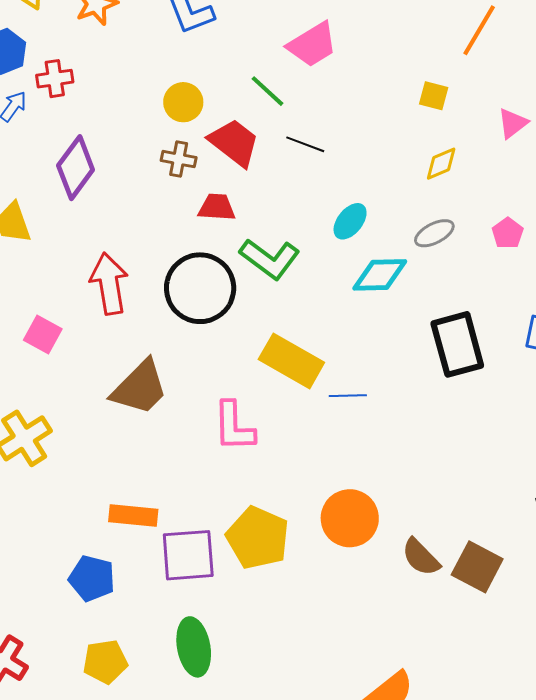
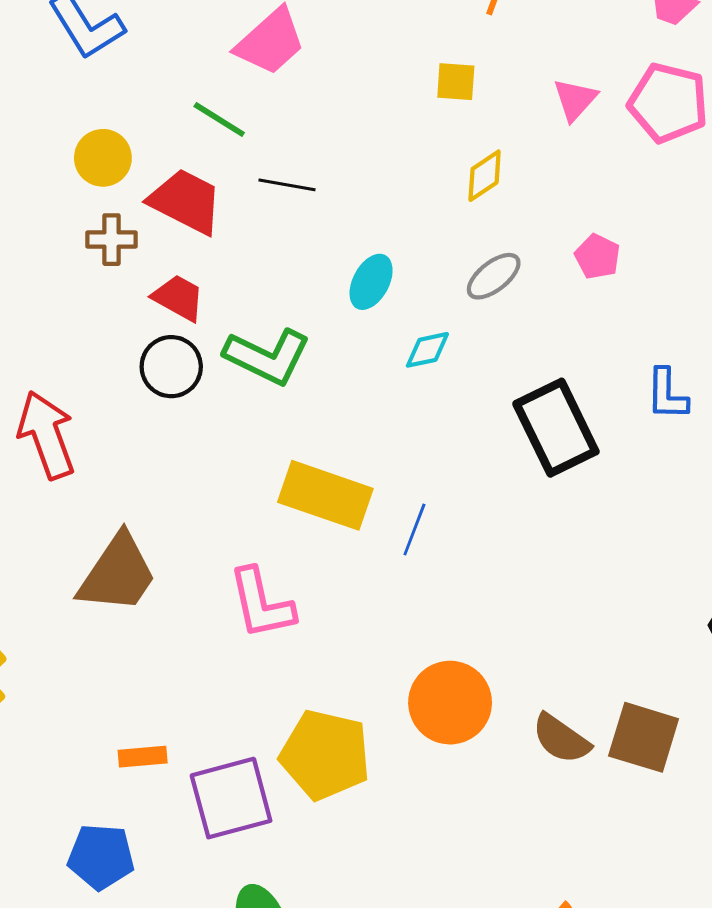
red trapezoid: (217, 207) -> (178, 298), turned 36
cyan diamond: (380, 275) -> (427, 350), size x0.6
black circle: (200, 288) -> (171, 367), moved, size x0.6
blue line: (348, 396) -> (414, 529), turned -57
orange rectangle: (133, 516) -> (143, 757), size x0.7

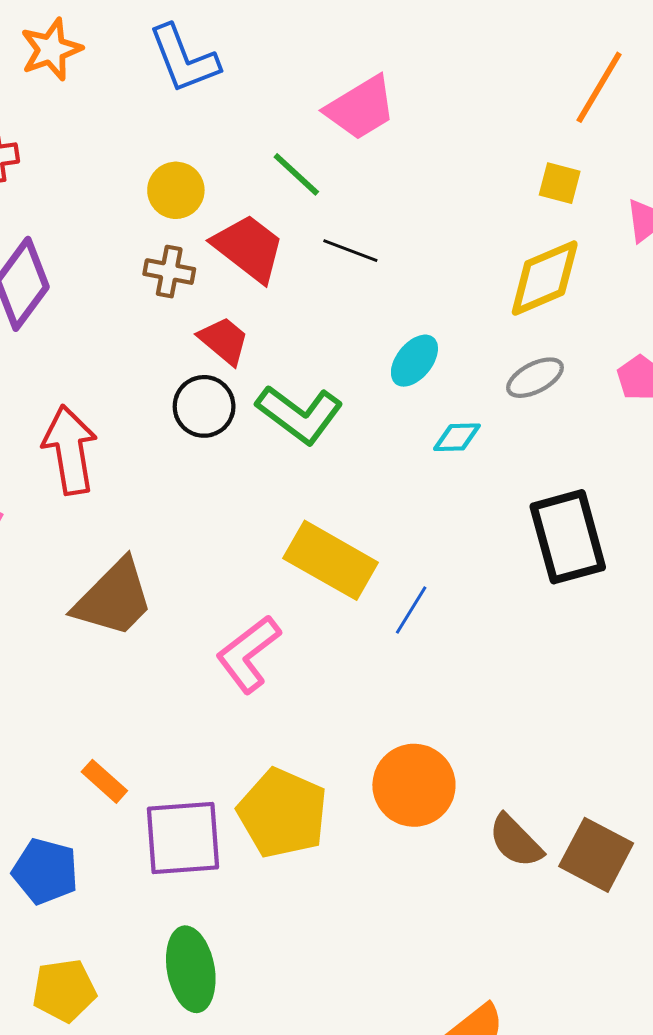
yellow square: (456, 82) -> (560, 183), moved
yellow diamond: (485, 176) -> (545, 278), size x1.6
pink L-shape: (261, 604) -> (248, 654), turned 54
orange rectangle: (143, 757) -> (104, 781), turned 36

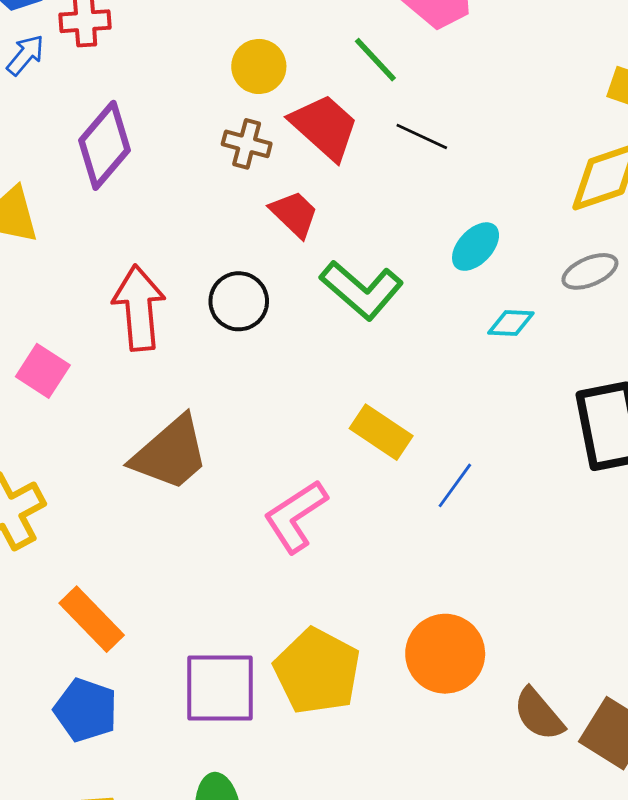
black circle: (204, 406) -> (239, 301), moved
yellow rectangle: (331, 560) -> (381, 432), size x0.7
orange rectangle: (104, 781) -> (92, 619), moved, size x1.5

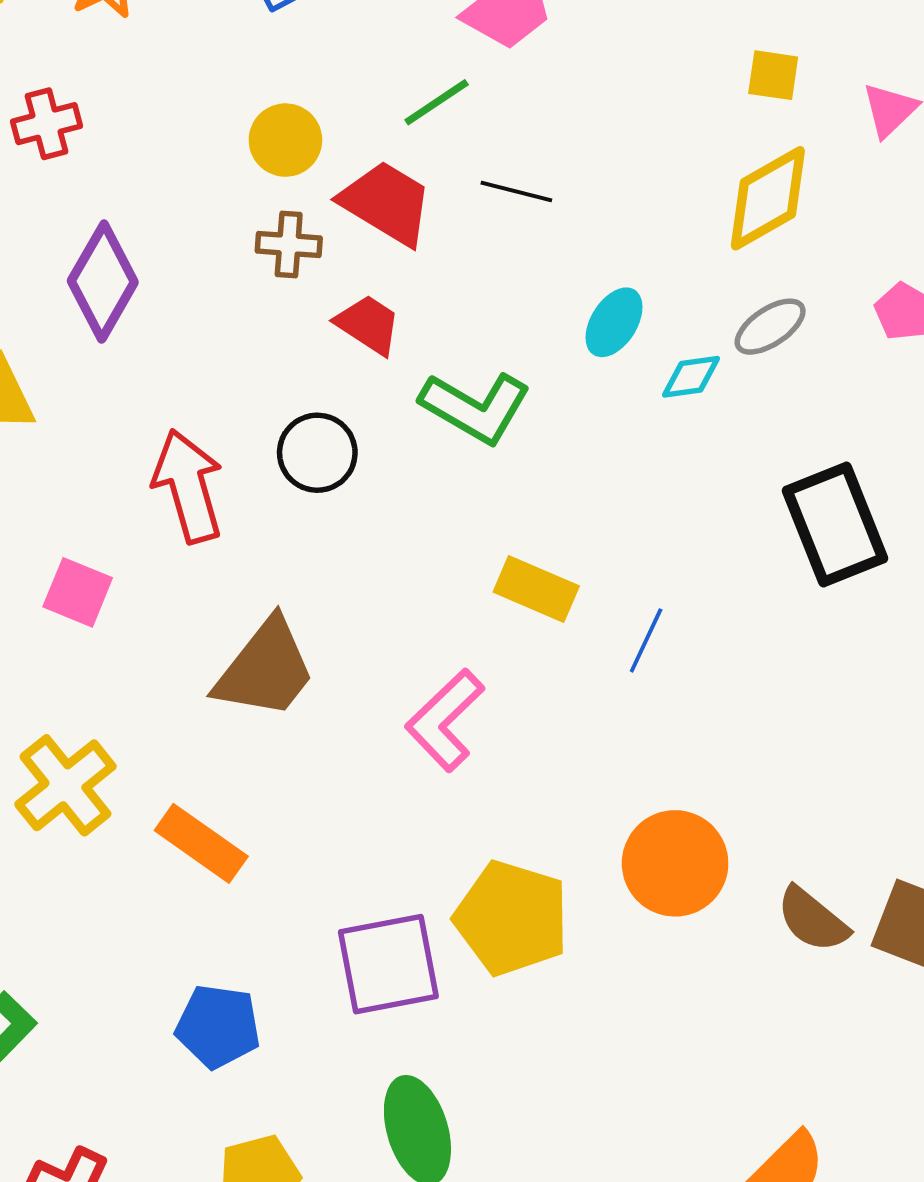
green line: (375, 60) -> (437, 102), turned -70
cyan diamond: (511, 323) -> (691, 377), moved
orange rectangle: (92, 619) -> (201, 843), moved

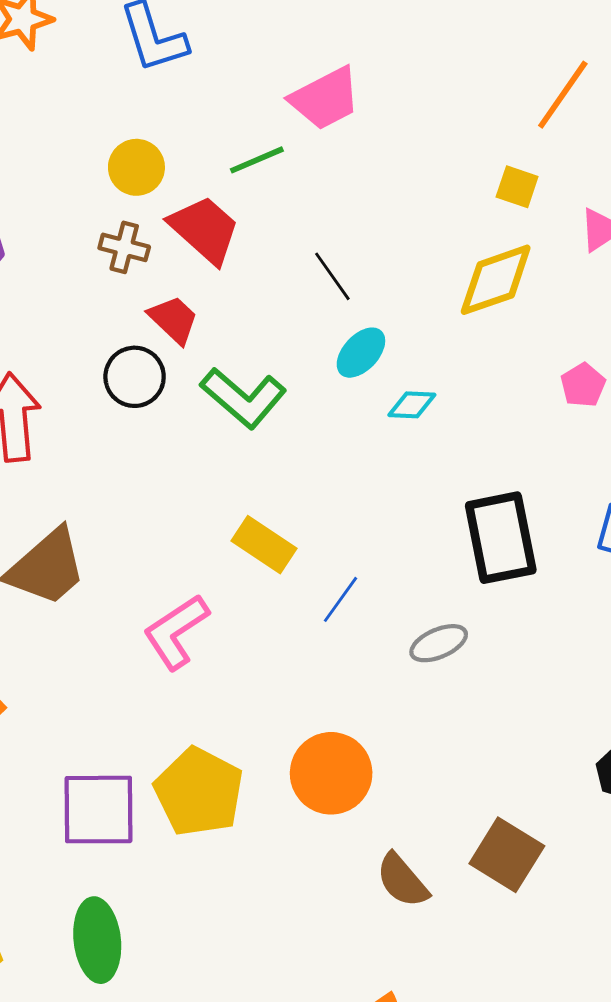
black line: (516, 191) -> (332, 276), moved, turned 30
gray ellipse: (770, 327) -> (439, 643), moved
black circle: (317, 453) -> (135, 377), moved
brown semicircle: (813, 920) -> (402, 880), moved

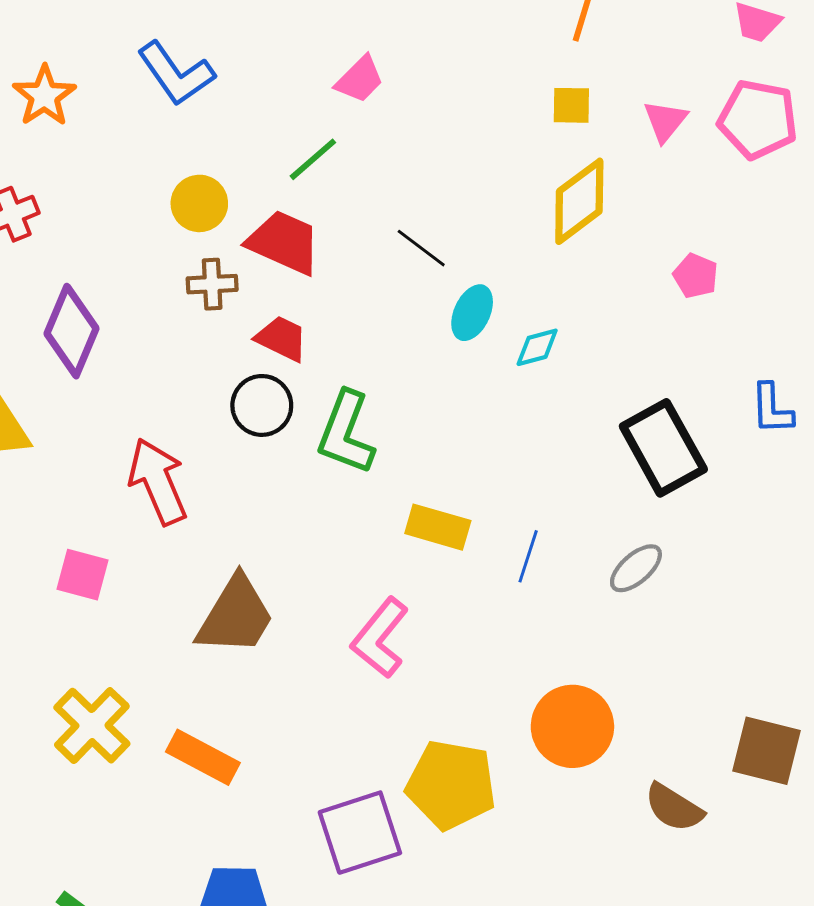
pink trapezoid: (325, 99) -> (360, 79), size x0.7
green L-shape: (243, 398) -> (346, 433), moved, turned 88

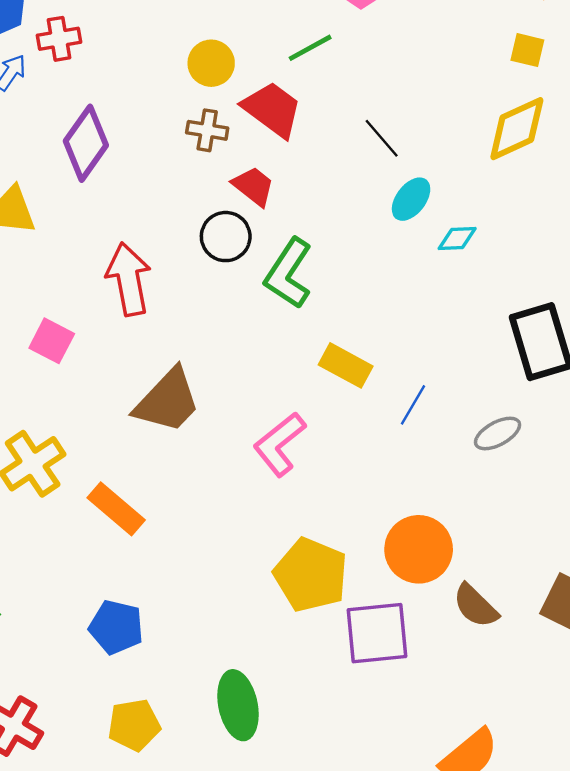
brown semicircle: (674, 808) -> (475, 606), moved
purple square: (360, 833) -> (377, 633), moved

